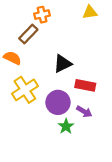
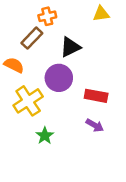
black triangle: (63, 64) -> (70, 47), moved
purple circle: (58, 102) -> (59, 78), moved
green star: (66, 126) -> (45, 136), moved

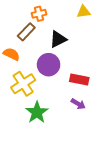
green star: (45, 136) -> (37, 112), size x1.5

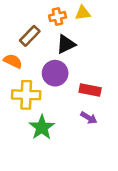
yellow triangle: (84, 12) -> (83, 13), moved
orange cross: (39, 14) -> (57, 17), moved
yellow cross: (23, 84) -> (26, 95), turned 35

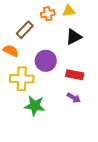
black triangle: (66, 44) -> (74, 37), moved
green star: (42, 127) -> (35, 106), turned -30

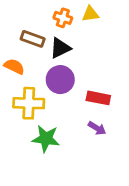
orange cross: (48, 14) -> (63, 18), turned 32
brown rectangle: (25, 30) -> (33, 39), turned 66
black triangle: (74, 37) -> (60, 48), moved

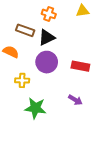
yellow triangle: (90, 14) -> (82, 11), moved
red rectangle: (98, 98) -> (80, 66), moved
yellow cross: (29, 103) -> (22, 80), size x0.6

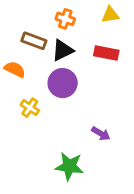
red rectangle: (80, 66) -> (106, 53), moved
yellow cross: (22, 80) -> (30, 108), turned 32
green star: (35, 108) -> (69, 166), moved

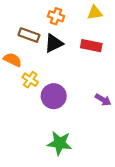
purple circle: (63, 83) -> (54, 96), moved
yellow cross: (30, 108) -> (30, 80), moved
purple arrow: (101, 134) -> (103, 100), moved

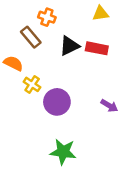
orange cross: (56, 16) -> (47, 17), moved
brown rectangle: (29, 35) -> (31, 37), turned 30
black triangle: (54, 43) -> (69, 46), moved

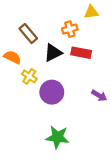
orange cross: (47, 17) -> (70, 29), moved, turned -35
black triangle: (69, 46) -> (53, 53), moved
red rectangle: (97, 48) -> (81, 53), moved

